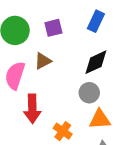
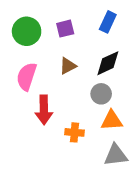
brown triangle: (43, 61) -> (68, 66), moved
orange cross: (63, 131) -> (74, 132), turned -30

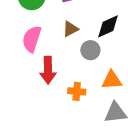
gray circle: (101, 94) -> (90, 50), moved

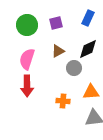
red arrow: (48, 70) -> (27, 86), moved

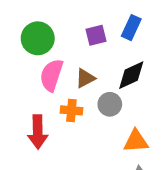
purple square: (56, 23) -> (96, 35), moved
pink semicircle: (27, 59) -> (51, 75), moved
orange cross: (63, 101) -> (71, 110), moved

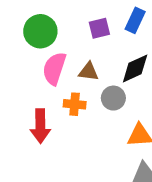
brown triangle: (85, 78) -> (89, 72), turned 35

